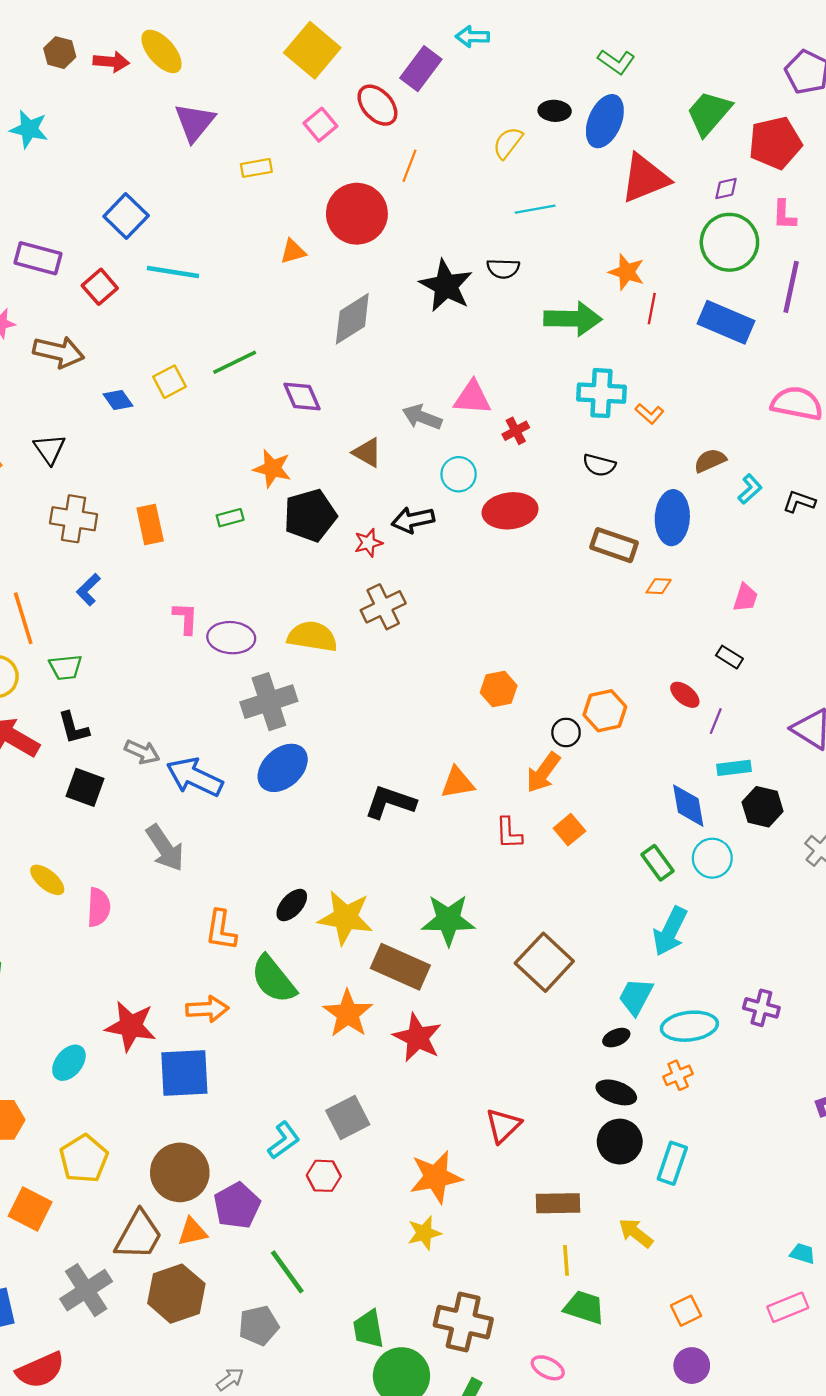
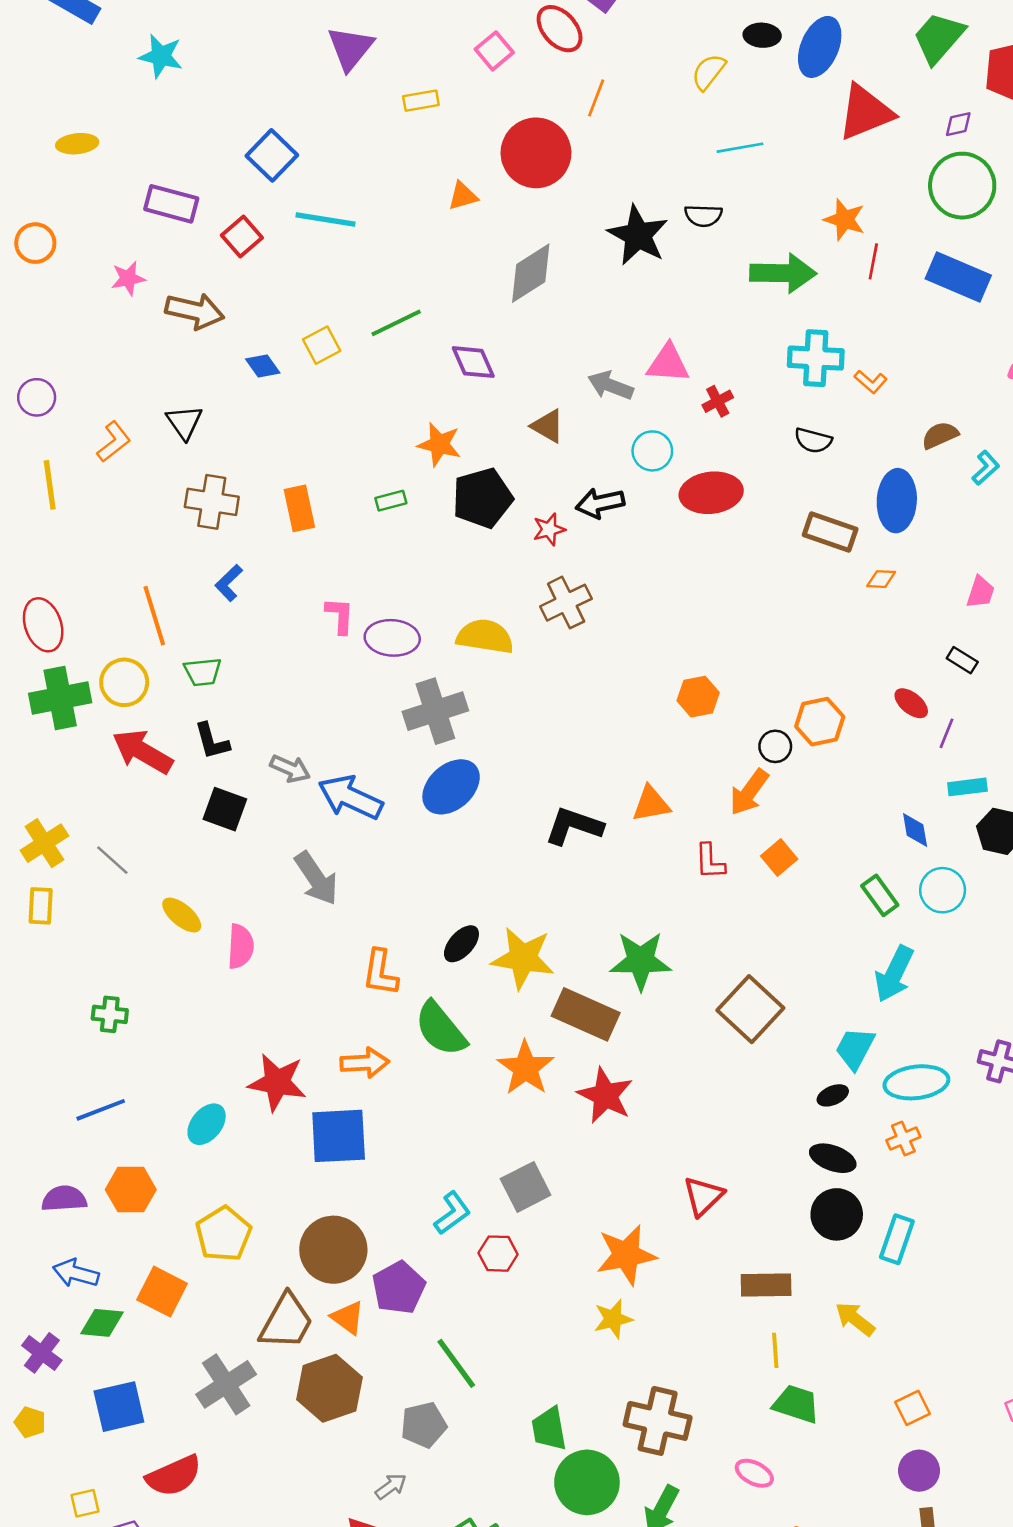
blue diamond: (688, 806) -> (915, 830), size x0.7
orange triangle: (192, 1232) -> (348, 1318), turned 48

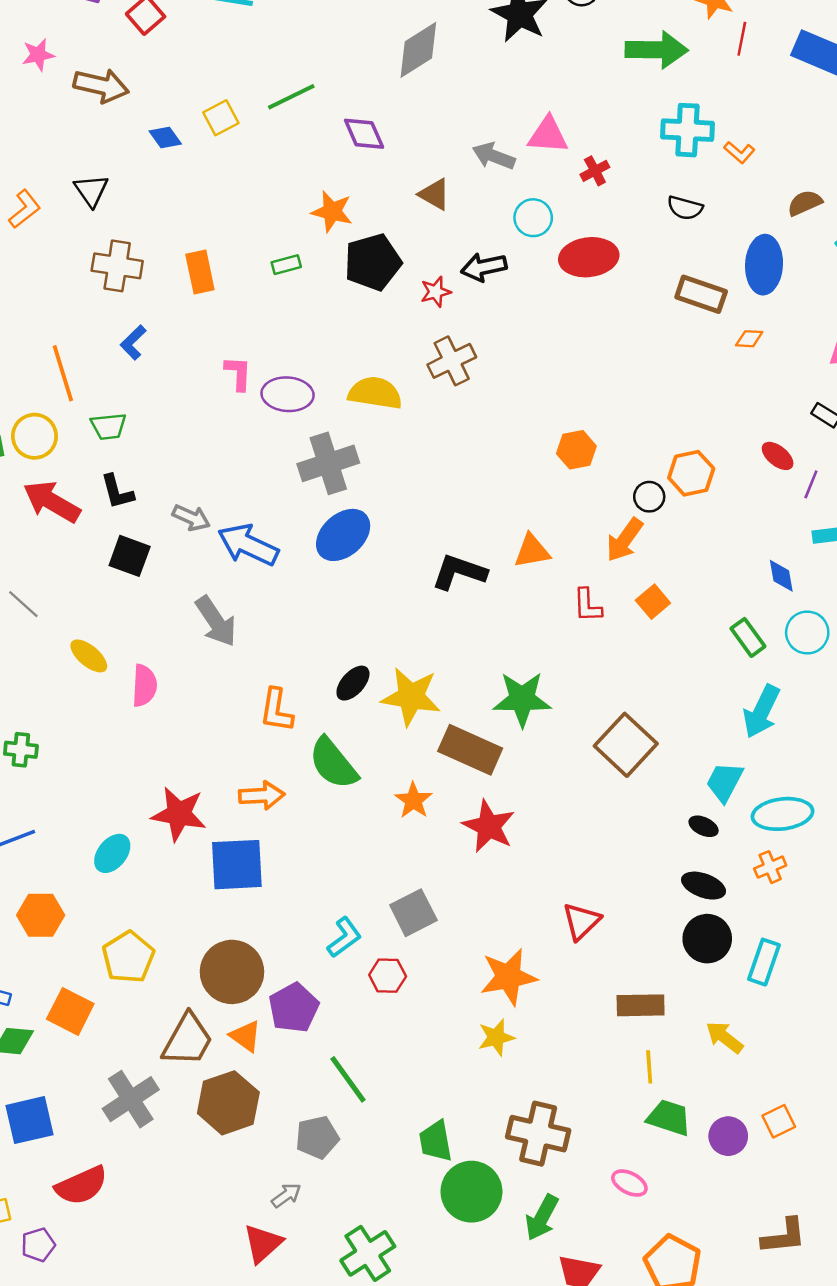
orange star: (526, 1068) -> (413, 800), size x0.7
black ellipse: (833, 1095) -> (704, 826), turned 48
purple circle: (919, 1471) -> (728, 1136), moved

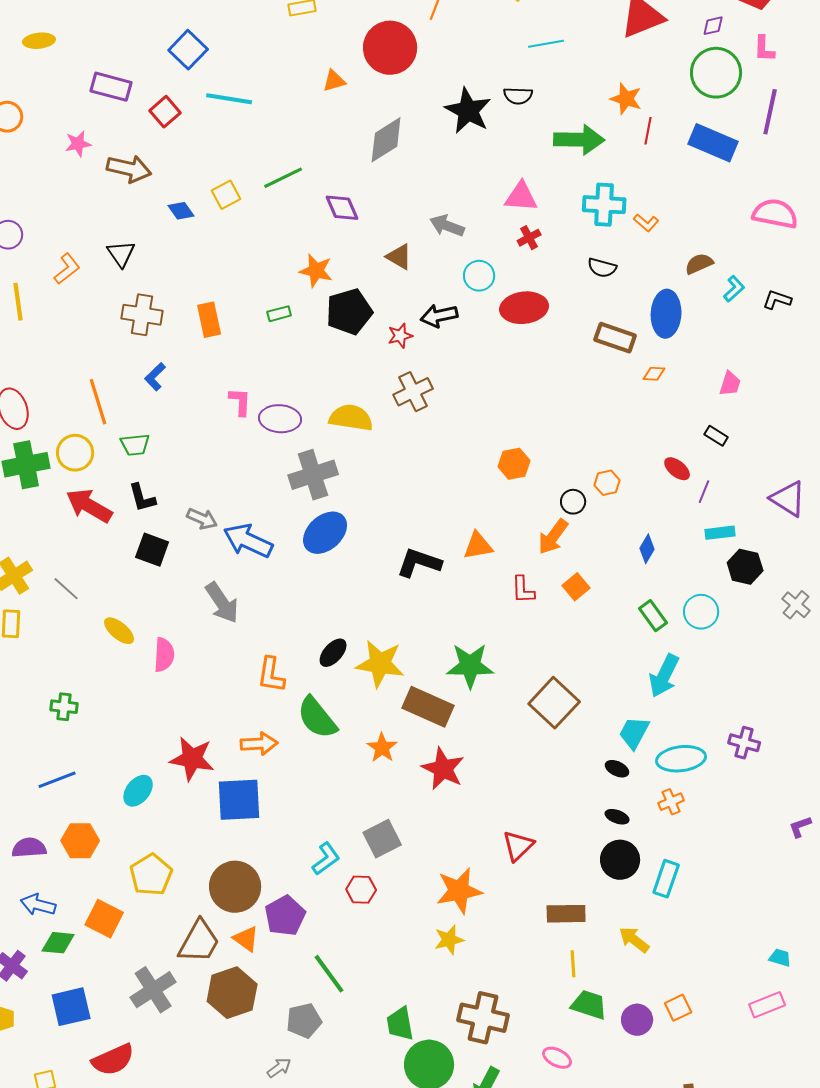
pink triangle: (548, 135) -> (521, 197), moved
orange hexagon: (691, 473) -> (607, 483), size x0.7
blue diamond: (781, 576) -> (647, 549), moved, turned 40
black ellipse: (704, 886) -> (617, 817), size x0.7

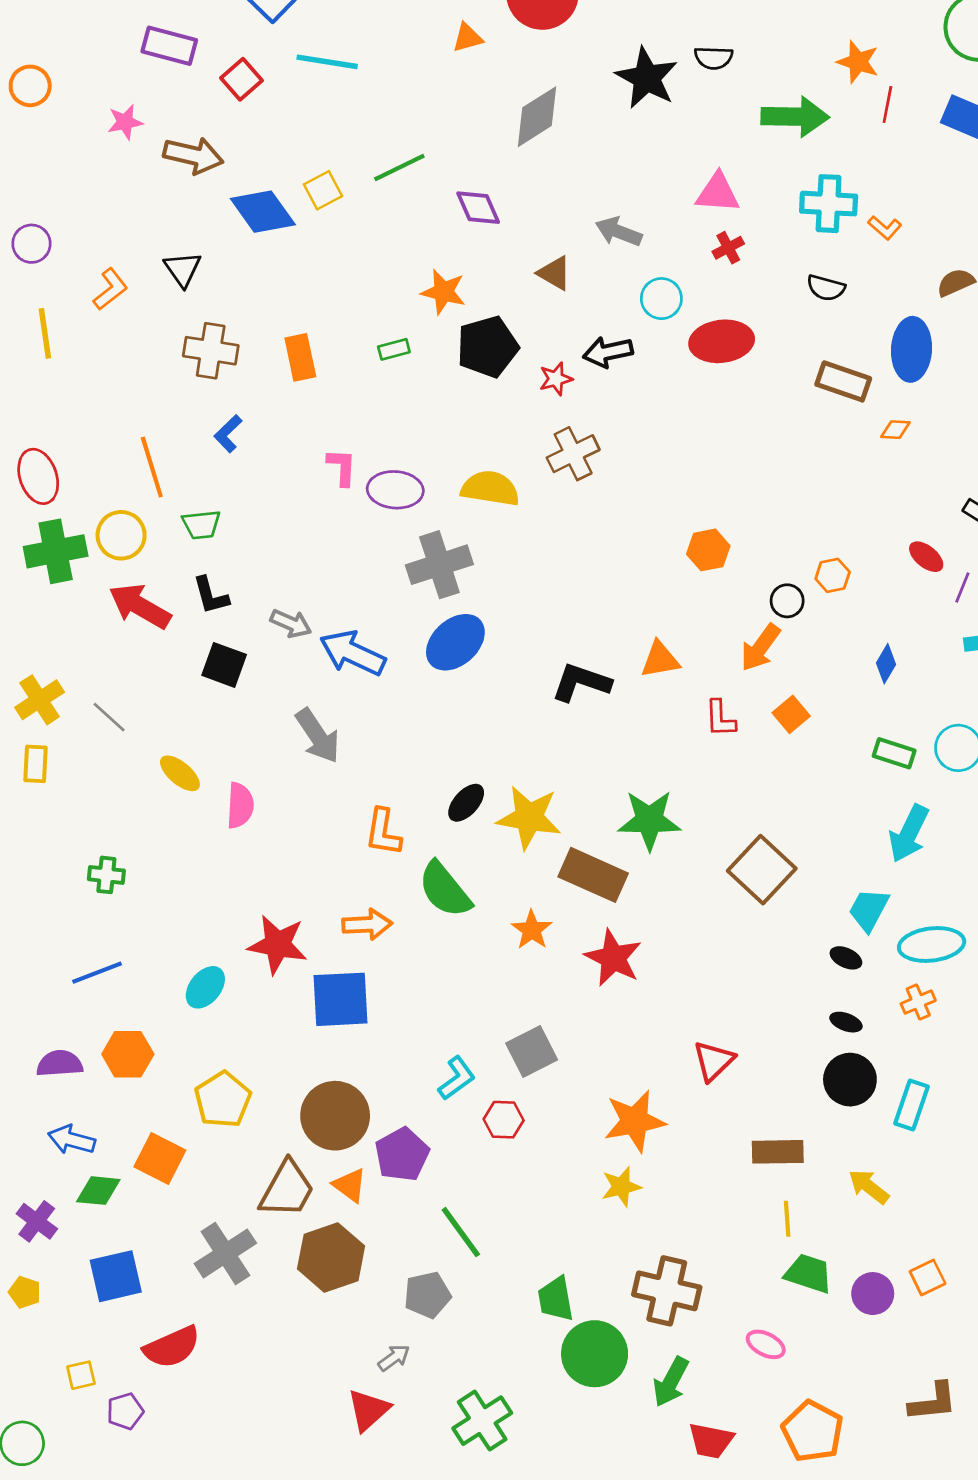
blue diamond: (181, 211) -> (263, 212), size x1.8
green rectangle: (653, 616) -> (894, 753), turned -36

